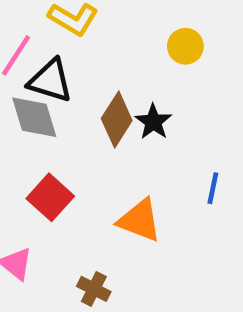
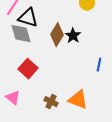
orange triangle: (140, 220) -> (78, 100), moved
brown cross: (94, 289) -> (51, 102), moved

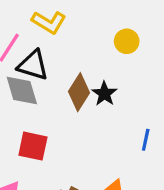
red square: (28, 69) -> (33, 146), turned -30

